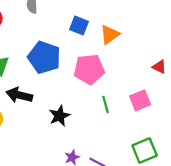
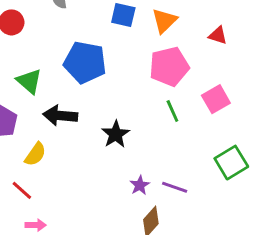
red triangle: (159, 67) -> (218, 35), moved
pink pentagon: (89, 69) -> (169, 67), moved

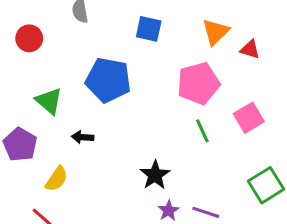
orange triangle: (164, 21) -> (216, 32), moved
black arrow: (60, 116) -> (83, 137), size x0.6
black star: (116, 134) -> (155, 175), moved

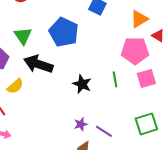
pink pentagon: (198, 83) -> (135, 51), moved
black arrow: (83, 137) -> (38, 64), size x2.0
black star: (155, 175) -> (82, 84), moved, turned -30

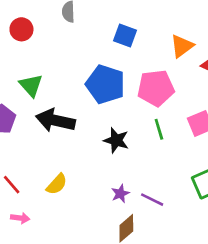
blue pentagon: (64, 32) -> (105, 84), moved
pink pentagon: (135, 51) -> (156, 88), moved
yellow semicircle: (15, 86) -> (57, 184), moved

